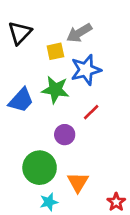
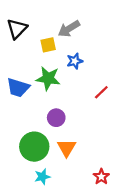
blue star: (86, 70) -> (75, 61), size x0.6
blue trapezoid: (21, 100) -> (18, 88), turned 65
red line: (91, 112) -> (101, 92), moved
orange triangle: (78, 182) -> (67, 148), moved

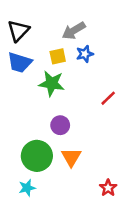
yellow square: (48, 45) -> (58, 56), moved
blue star: (75, 61) -> (85, 54), moved
blue trapezoid: (18, 88) -> (20, 63), moved
cyan star: (42, 177) -> (27, 188), moved

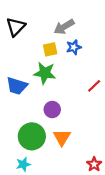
blue trapezoid: (20, 63) -> (17, 86), moved

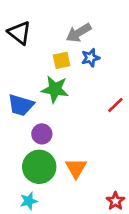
black triangle: (16, 27) -> (19, 33), turned -36
purple circle: (52, 110) -> (42, 134), moved

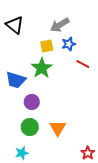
green star: (55, 89) -> (42, 68), turned 30
red line: (115, 105) -> (83, 64), moved, turned 72
green circle: (39, 167) -> (30, 127), size x0.7

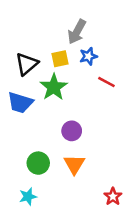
black triangle: (15, 25) -> (27, 64), moved, turned 42
gray arrow: (60, 25) -> (77, 32), turned -30
purple circle: (32, 102) -> (72, 131), moved

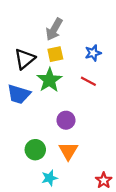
gray arrow: (77, 32) -> (54, 29), moved
blue star: (88, 56) -> (93, 53), moved
red line: (106, 82) -> (88, 81), moved
cyan star: (28, 196) -> (49, 178), moved

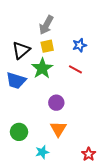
green circle: (35, 150) -> (19, 132), moved

